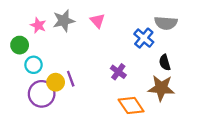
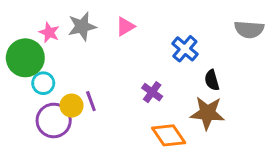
pink triangle: (97, 21) -> (125, 26), turned 42
gray semicircle: (166, 23) -> (249, 29), moved
green circle: (20, 45) -> (25, 58), size x1.6

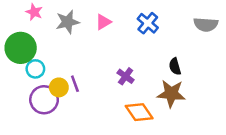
pink star: (49, 32) -> (34, 12), moved
blue cross: (185, 49) -> (148, 23), moved

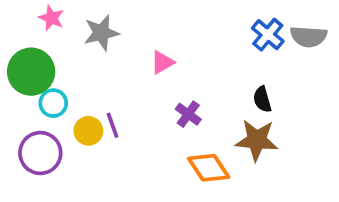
pink triangle: (103, 22) -> (162, 62), moved
blue cross: (148, 23) -> (268, 35), moved
purple circle: (44, 100) -> (40, 153), moved

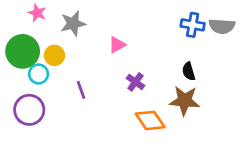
blue cross: (268, 35) -> (193, 25), turned -30
yellow circle: (88, 131) -> (54, 55), moved

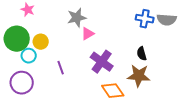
gray star: (73, 24) -> (77, 18), moved
purple cross: (135, 82) -> (102, 62), size x1.6

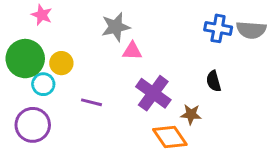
pink triangle: (88, 34) -> (132, 51), turned 32
purple line: (61, 68) -> (92, 102), turned -56
brown star: (139, 76) -> (191, 114), moved, size x0.6

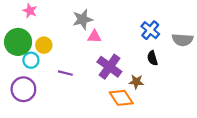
blue cross: (218, 28) -> (150, 30), moved, turned 30
gray semicircle: (251, 30) -> (183, 40), moved

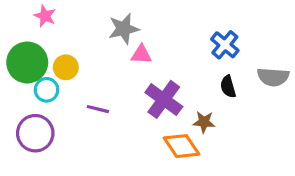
gray semicircle: (183, 40) -> (273, 77), moved

